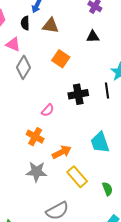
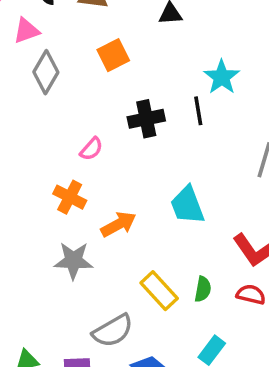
pink triangle: (13, 44) -> (26, 31), turned -42
orange square: (61, 59) -> (113, 55), turned 30
yellow rectangle: (77, 177) -> (159, 291), moved
green semicircle: (107, 189) -> (203, 289), turned 32

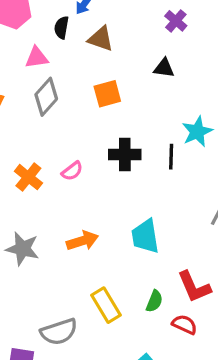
orange cross: (70, 197) -> (28, 177), moved
gray star: (73, 261) -> (23, 249), moved
green semicircle: (203, 289) -> (154, 301), moved

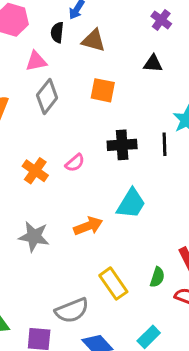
orange square: (107, 94) -> (103, 90), turned 30
cyan trapezoid: (145, 236) -> (131, 204), moved, turned -136

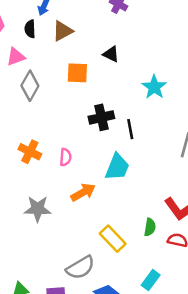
brown triangle: (94, 40) -> (63, 31), turned -35
black triangle: (153, 64) -> (111, 54), moved, turned 30
black line: (164, 144) -> (130, 129), moved
pink semicircle: (75, 163) -> (65, 157), moved, turned -36

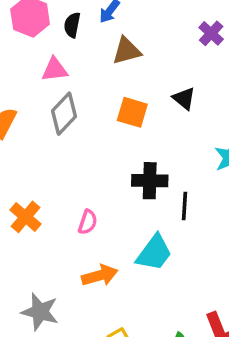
black semicircle: (30, 29) -> (72, 25), moved
orange cross: (30, 152) -> (26, 217), moved
gray star: (38, 209) -> (40, 312), moved

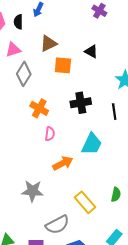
brown triangle: (127, 51) -> (48, 43), moved
black line: (185, 206) -> (114, 112), moved
orange cross: (26, 217) -> (39, 108), moved

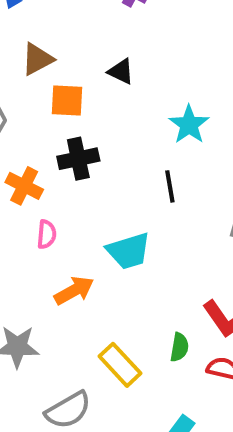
black cross: (81, 103) -> (78, 159), moved
cyan trapezoid: (92, 144) -> (129, 251), turned 50

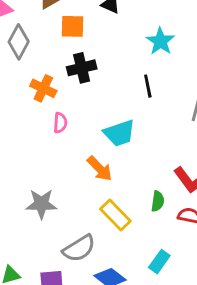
orange arrow: (74, 290) -> (100, 169), moved, turned 76

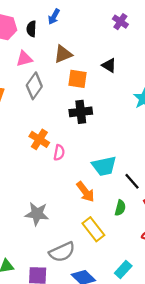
black line: (148, 86) -> (132, 181), moved, turned -36
orange cross: (43, 88) -> (39, 139), moved
green semicircle: (158, 201) -> (120, 208), moved

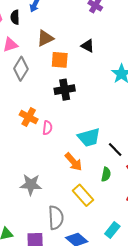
gray semicircle: (62, 252) -> (56, 218), turned -65

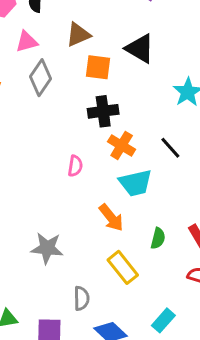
black triangle: (88, 46) -> (140, 49), size x1.5
orange cross: (29, 117) -> (122, 145), moved
black line: (115, 149) -> (170, 148), moved
gray semicircle: (56, 218) -> (81, 298), size x0.7

